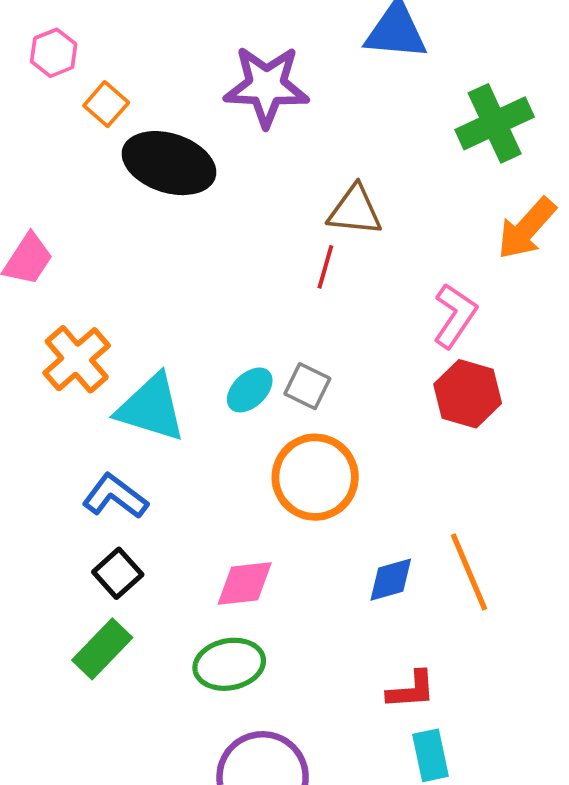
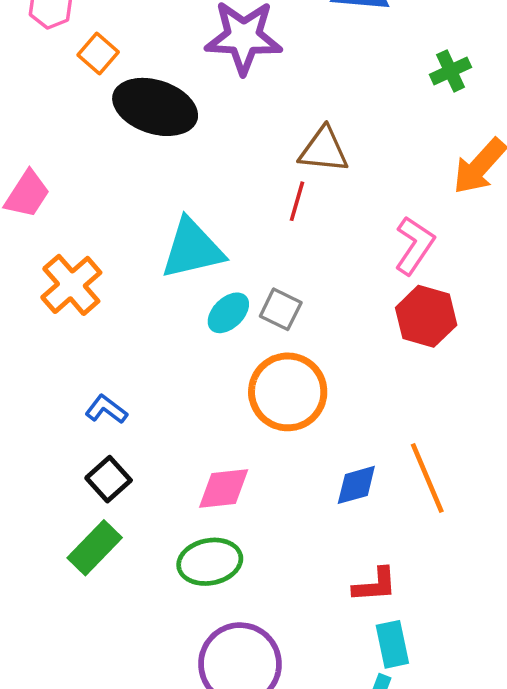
green cross: (495, 123) -> (451, 71), size x0.6
cyan triangle: (151, 408) -> (192, 249), moved, turned -30
blue L-shape: (115, 496) -> (106, 409), size x0.7

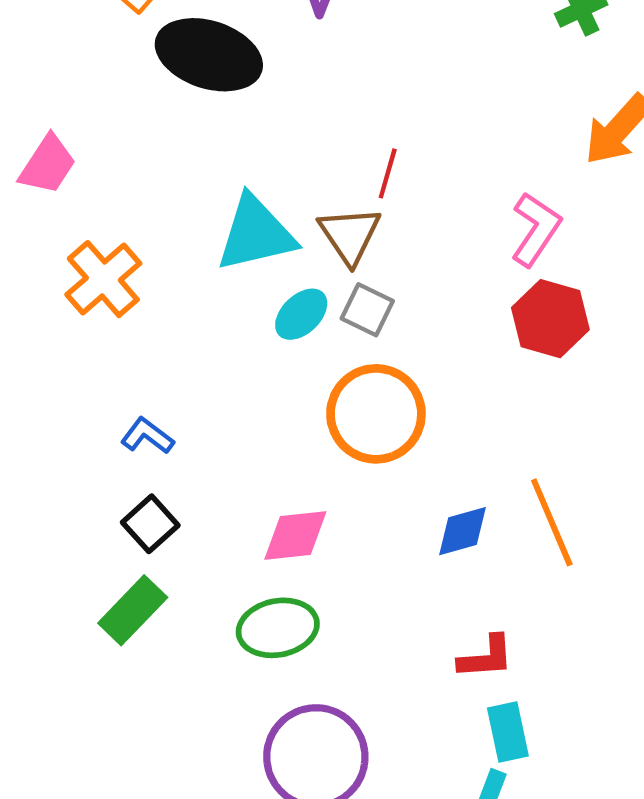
brown triangle: (324, 150) -> (350, 235), moved, turned 50

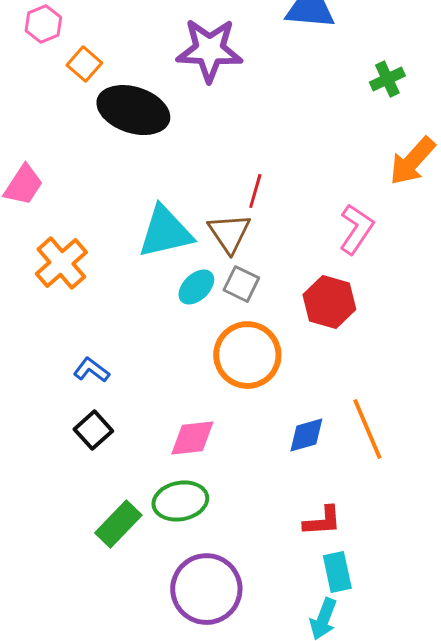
red hexagon: (550, 319) -> (329, 302), moved
green rectangle: (133, 610) -> (118, 524), moved

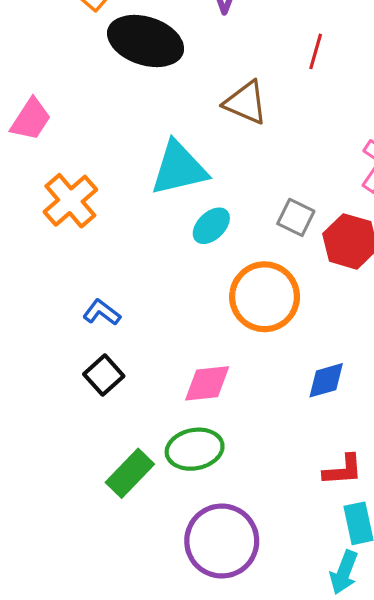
red line: (255, 191) -> (316, 51), moved
brown triangle: (229, 233) -> (246, 103), moved, turned -33
gray square: (241, 284) -> (296, 217), moved

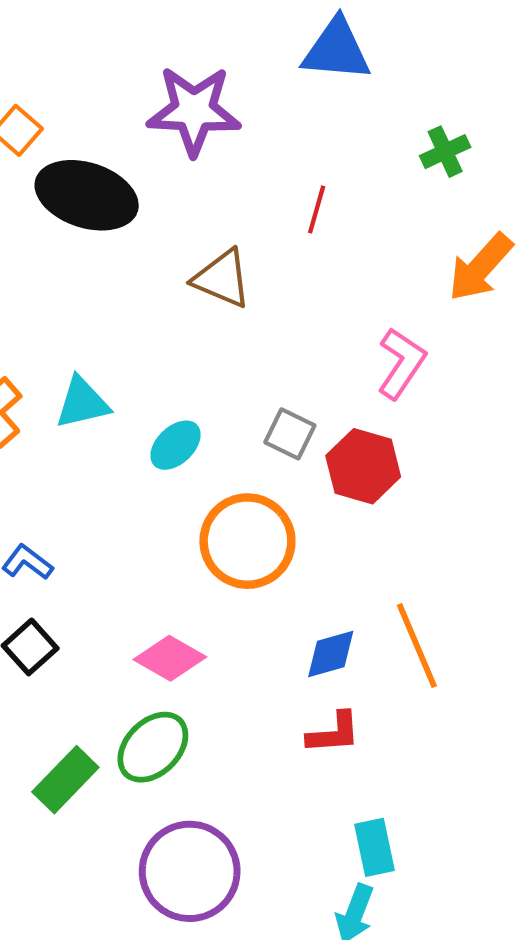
cyan triangle: (179, 168) -> (82, 403), moved, size x0.7
pink diamond: (207, 383) -> (170, 658), turned 36
green ellipse: (195, 449) -> (153, 747), turned -34
red L-shape: (343, 470) -> (334, 733), moved

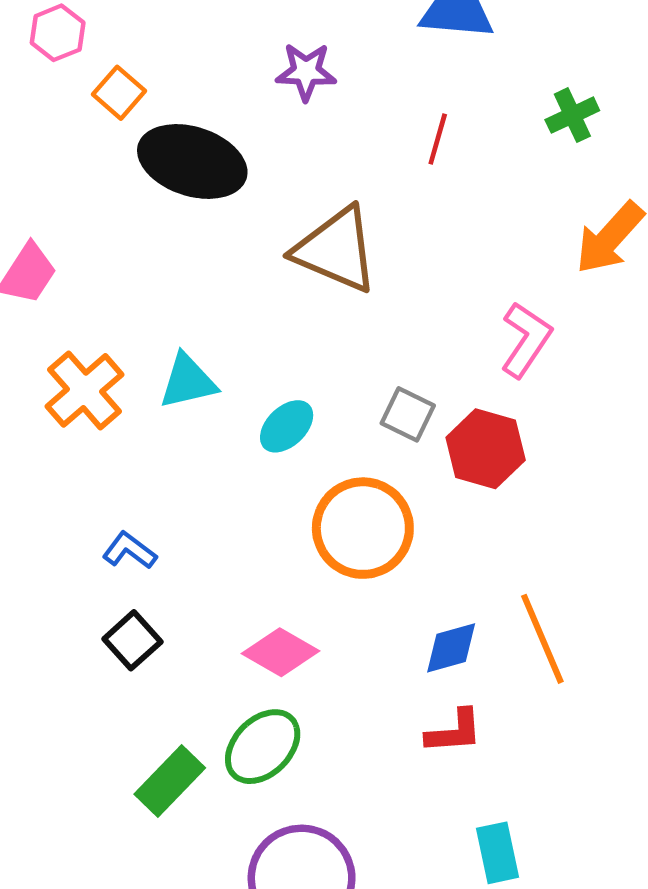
purple star: (194, 111) -> (306, 72), size x0.6
red line: (317, 209) -> (438, 139), moved
brown triangle: (222, 279) -> (336, 250), size x1.4

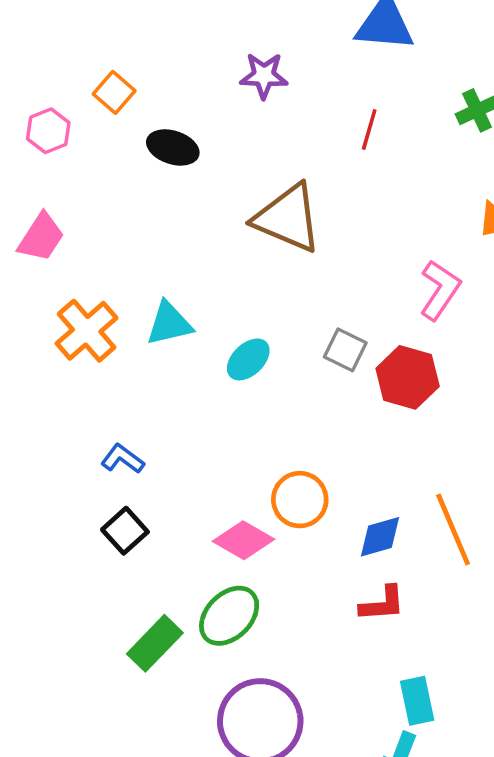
pink hexagon: (58, 33) -> (48, 131), moved
black ellipse: (192, 161) -> (173, 147), size x0.6
orange circle: (363, 528) -> (300, 500), moved, size x0.7

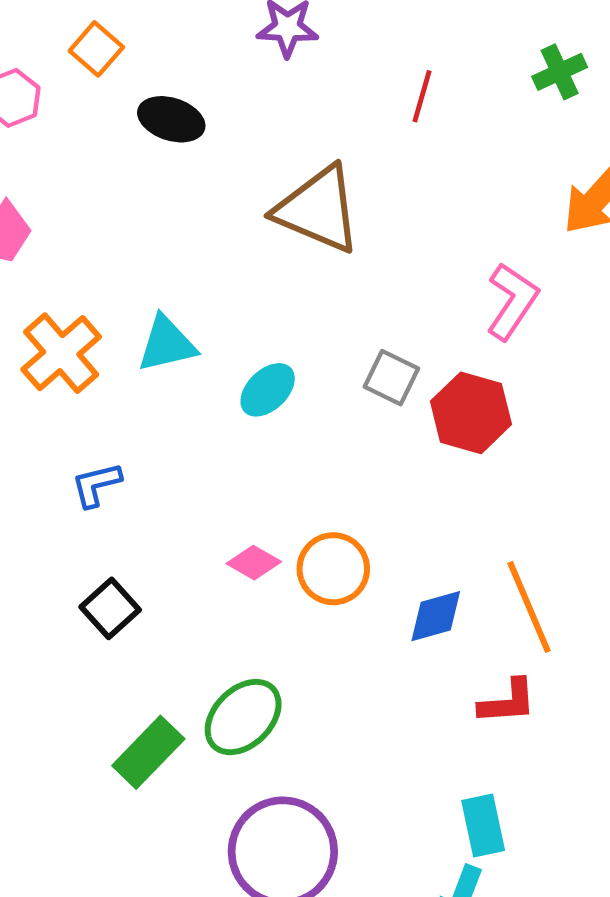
blue L-shape: (123, 459) -> (96, 485), moved, turned -51
pink diamond: (243, 540) -> (254, 563), moved, size x0.7
red L-shape: (382, 604) -> (508, 702), moved

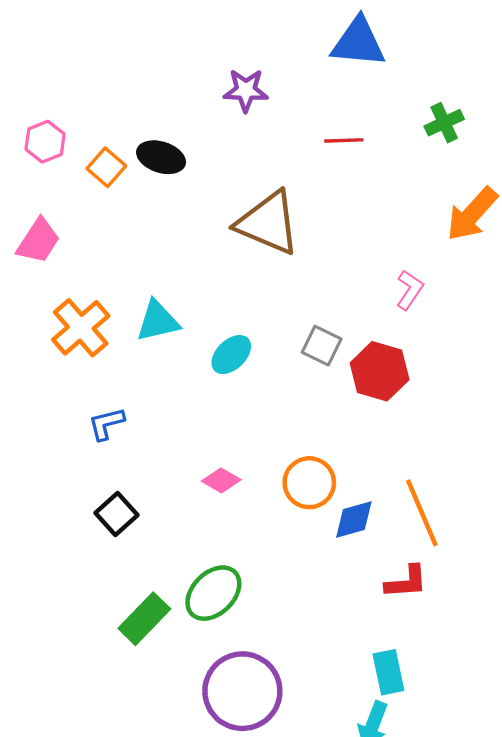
orange square: (96, 49) -> (106, 167), moved
red line: (422, 96) -> (344, 140), turned 72
pink L-shape: (512, 301) -> (410, 290), size x0.7
orange circle: (333, 569) -> (309, 483), moved

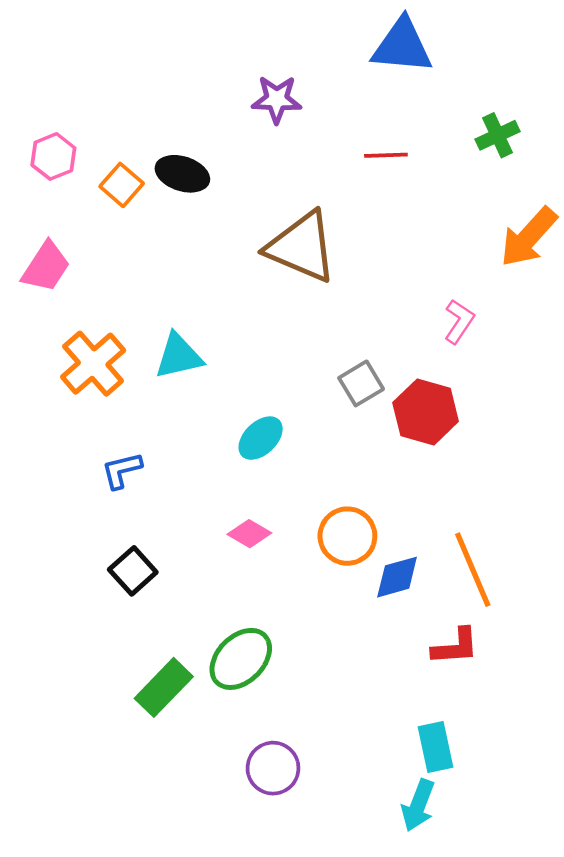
gray square: (322, 346) -> (361, 383), turned 33
cyan ellipse: (231, 355) -> (261, 438), moved
purple circle: (242, 691) -> (273, 768), size x0.6

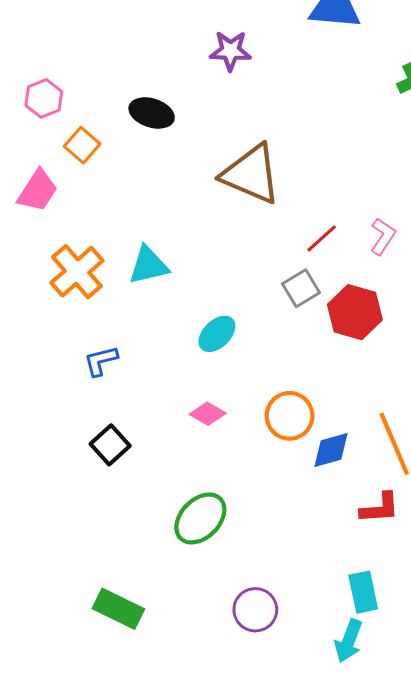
red line: (386, 155) -> (322, 238), moved, turned -40
orange square: (122, 185) -> (82, 145), moved
green rectangle: (164, 687) -> (118, 609), moved, turned 72
purple circle: (273, 768) -> (255, 610), moved

